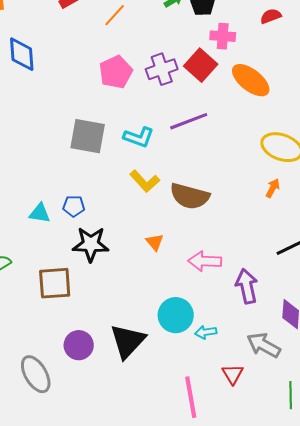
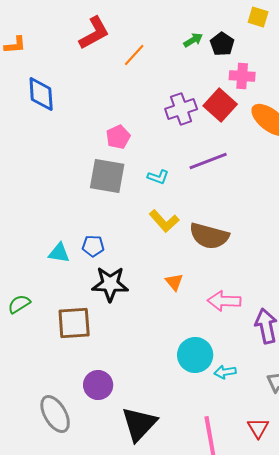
pink pentagon: (116, 72) -> (118, 137), moved, size x0.7
cyan L-shape: (139, 137) -> (158, 177), size x0.7
black triangle: (128, 341) -> (139, 424), moved
red triangle: (233, 374) -> (258, 428), moved

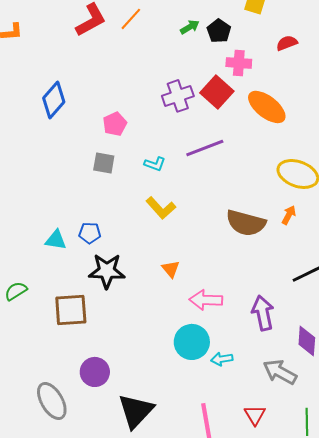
orange line: (134, 55) -> (131, 19), moved
blue diamond: (41, 94) -> (54, 100), moved, turned 45
gray square: (107, 176) -> (104, 163), size x0.6
brown semicircle: (209, 236) -> (246, 223), moved
pink arrow: (224, 301) -> (206, 300), moved

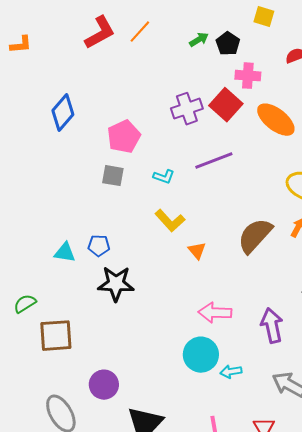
pink pentagon: (115, 124) -> (124, 137), size x1.4
brown semicircle: (246, 223) -> (255, 236), turned 117
orange triangle: (171, 269) -> (197, 251), moved
brown square: (71, 310) -> (56, 336), moved

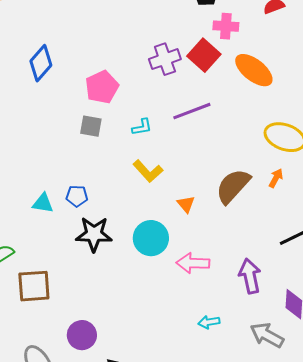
cyan L-shape: (164, 177) -> (142, 127), turned -30
orange triangle: (197, 251) -> (186, 204), moved
cyan circle: (201, 355) -> (151, 238), moved

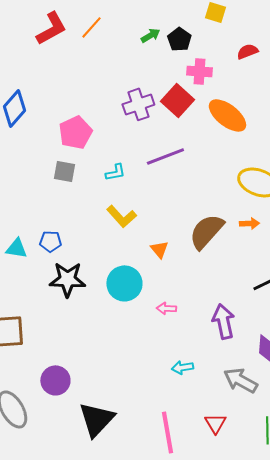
orange arrow: (276, 178) -> (249, 223), turned 60
pink arrow: (193, 263) -> (166, 308), size x0.6

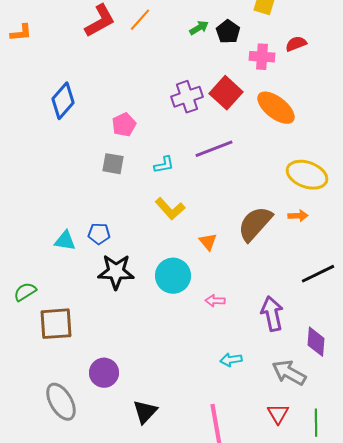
pink cross: (199, 71) -> (262, 57), moved
pink pentagon: (75, 132) -> (124, 125), size x0.7
black triangle: (96, 419) -> (145, 412), size x0.7
red triangle: (215, 423) -> (278, 414), moved

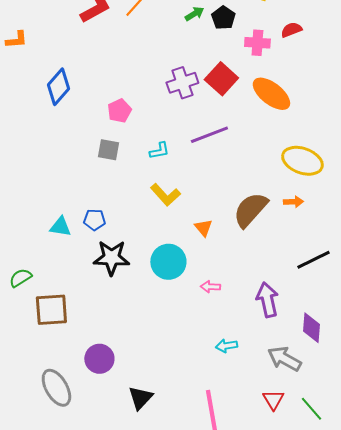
orange L-shape: (21, 33) -> (16, 40), moved
green line: (316, 423) -> (311, 409), turned -40

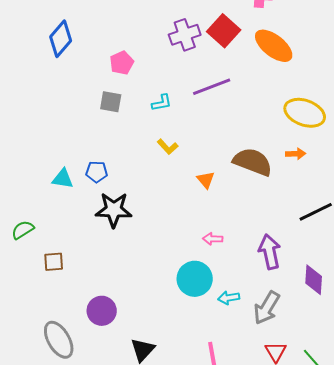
yellow L-shape: (165, 195) -> (168, 147), size x0.7
brown semicircle: (250, 210) -> (253, 162), turned 69
cyan circle: (168, 262) -> (195, 279), moved
brown square: (51, 310) -> (54, 262), size x0.6
gray arrow: (284, 359) -> (267, 308), moved, turned -88

